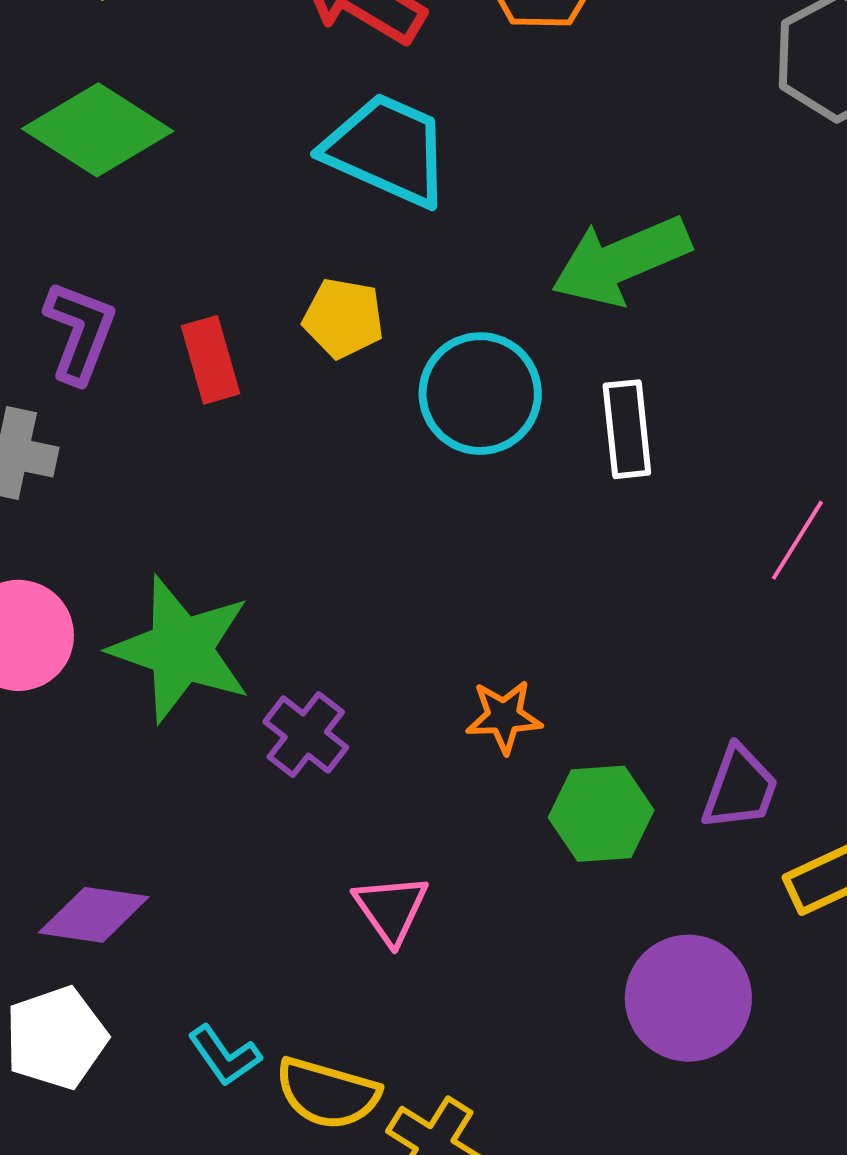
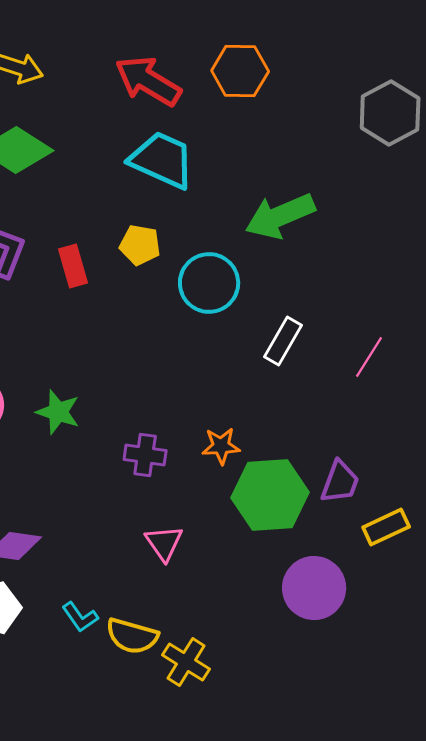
white rectangle: (627, 429) -> (283, 341), moved, turned 36
green star: (181, 649) -> (58, 412), size x0.6
purple cross: (306, 734) -> (145, 455), moved, turned -30
green hexagon: (601, 814) -> (270, 495), size x1.5

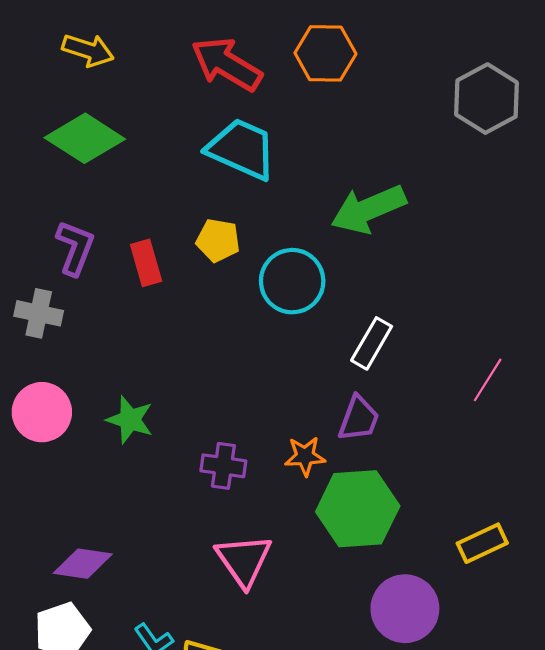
pink line: (369, 357) -> (488, 380), moved
purple trapezoid: (340, 482) -> (359, 419), moved
pink triangle: (164, 543) -> (244, 560), size x1.4

